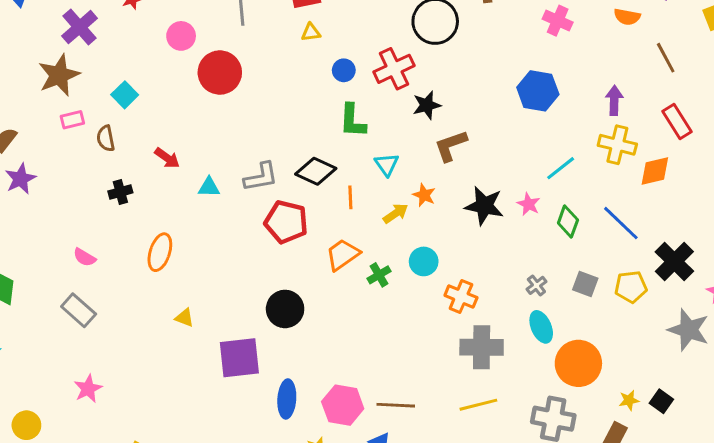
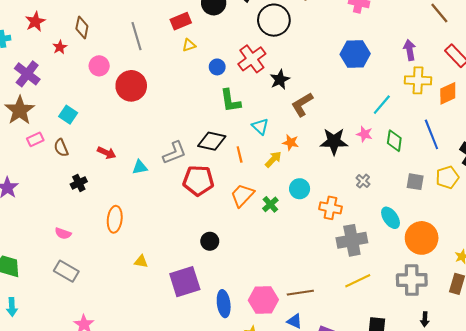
blue line: (621, 223) -> (431, 134), turned 36
gray cross: (536, 285) -> (363, 181), moved
black circle: (285, 309) -> (210, 241), size x0.7

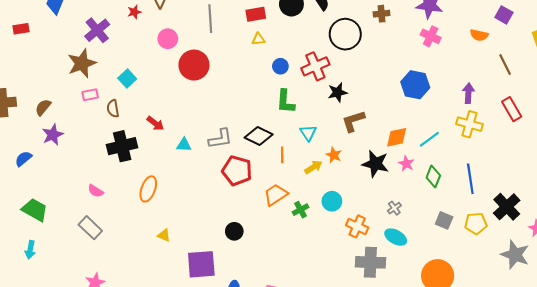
orange diamond: (448, 93) -> (397, 137), moved
black cross: (79, 183) -> (122, 146), size x1.8
cyan ellipse: (391, 218) -> (396, 237), moved, turned -40

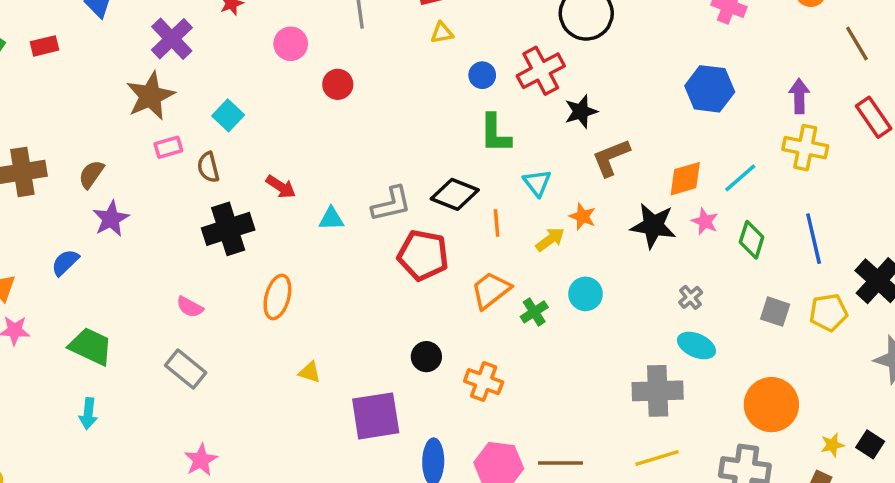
red circle: (194, 65) -> (338, 84), size x0.6
orange cross: (357, 226) -> (484, 382), moved

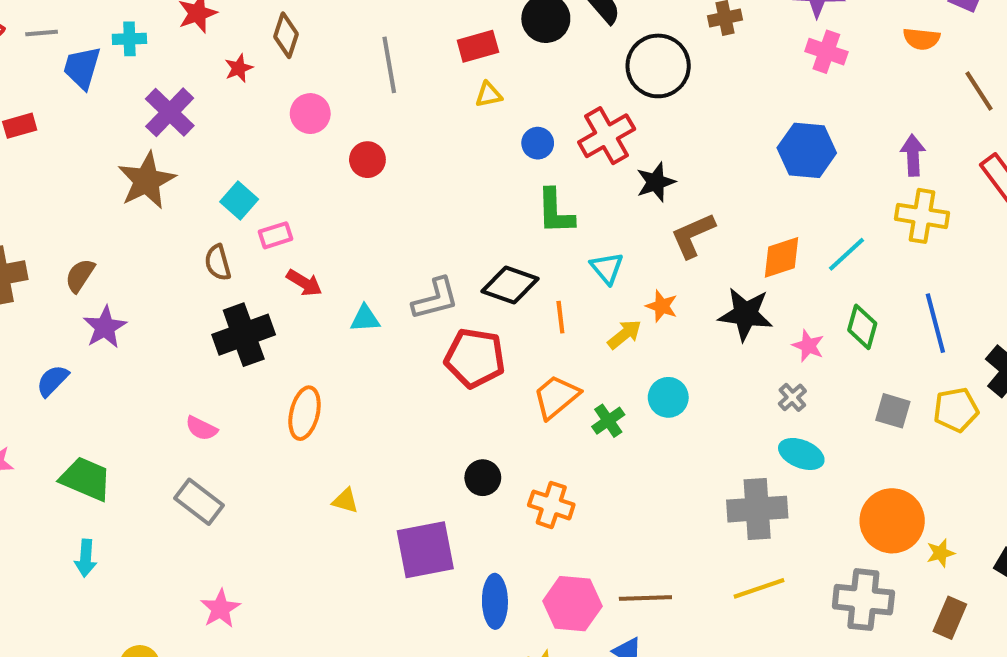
pink rectangle: (168, 147) -> (275, 235), moved
pink star: (705, 221) -> (808, 346), moved
yellow star: (832, 445) -> (941, 553), moved

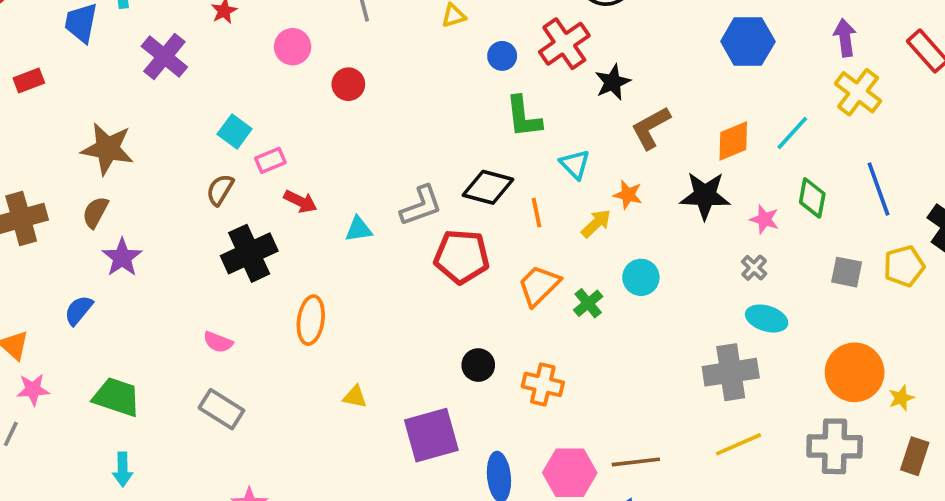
brown star: (147, 181) -> (107, 149), moved, turned -30
yellow cross: (922, 216) -> (858, 92), turned 33
brown semicircle: (218, 263) -> (220, 190), turned 52

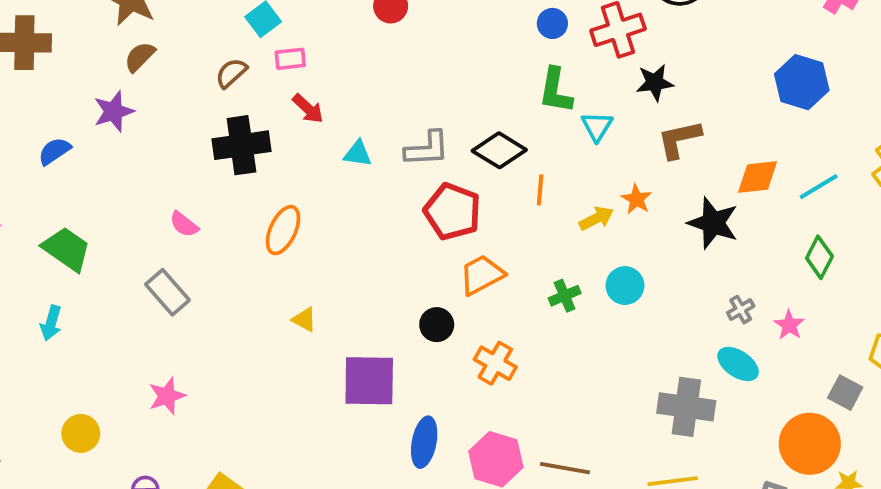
cyan triangle: (575, 164) -> (597, 126), moved
brown semicircle: (95, 212) -> (140, 57), moved
pink star: (764, 219) -> (789, 325), moved
gray square: (847, 272) -> (845, 393), moved
orange trapezoid: (539, 286) -> (482, 275), moved

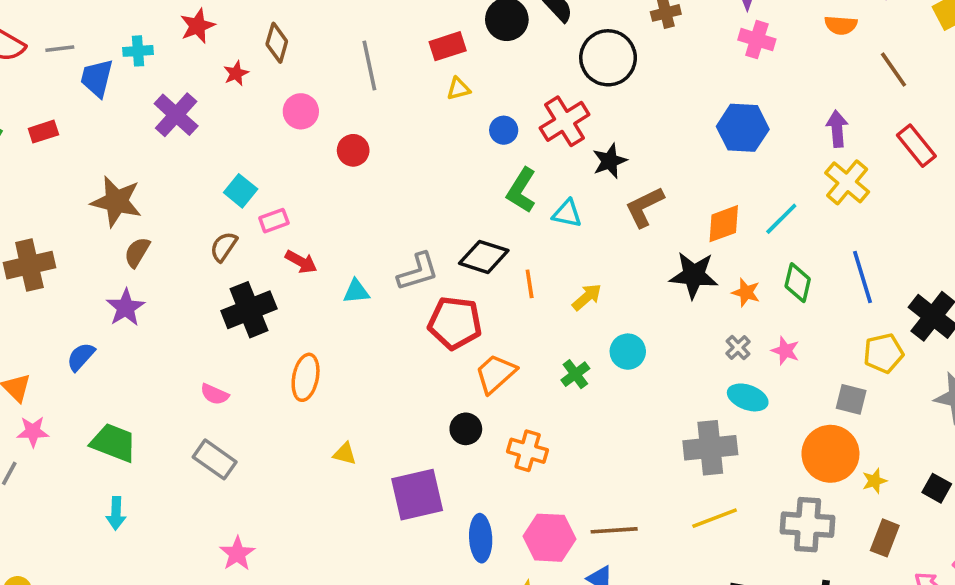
green L-shape: (556, 91) -> (521, 190), turned 36
cyan triangle: (597, 126) -> (567, 214), turned -36
orange star: (637, 199) -> (746, 292), moved

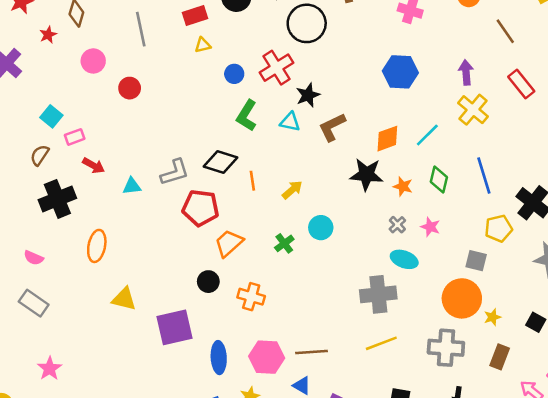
cyan triangle: (567, 214) -> (290, 122), moved
yellow triangle: (345, 454) -> (124, 299), size x1.5

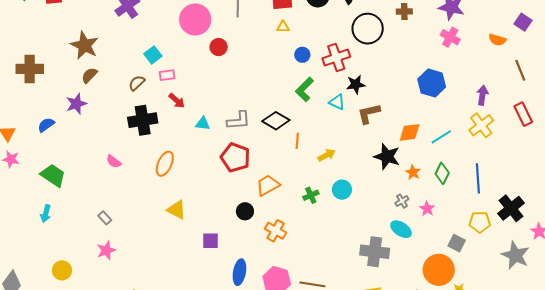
pink circle: (93, 61) -> (195, 19), size x1.6
red pentagon: (201, 208) -> (235, 157), moved
gray rectangle: (34, 303) -> (105, 218), moved, size x0.6
purple square: (174, 327) -> (211, 241), size x0.6

